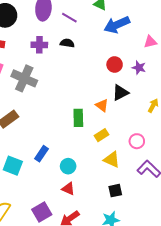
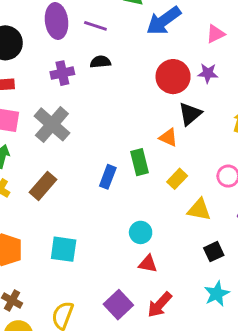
red circle: (115, 64) -> (173, 77), size x1.5
gray cross: (24, 78) -> (52, 124), turned 30
blue rectangle: (41, 154) -> (108, 177), moved

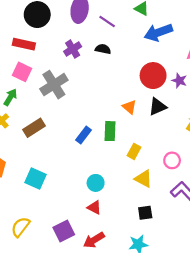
purple cross: (62, 73) -> (73, 49), turned -36
orange triangle: (168, 137) -> (129, 107), moved
yellow rectangle: (177, 179) -> (134, 151), turned -32

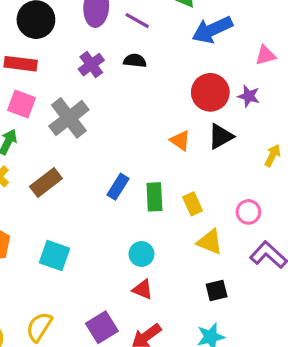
green rectangle: (110, 131) -> (154, 197), moved
yellow rectangle: (134, 151) -> (193, 204), turned -48

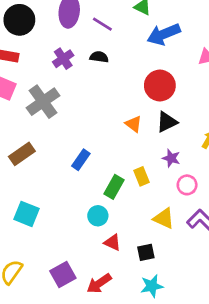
purple star: (249, 96) -> (171, 158), moved
green rectangle: (154, 197) -> (114, 187), moved, turned 30
yellow triangle: (210, 242) -> (164, 218), moved
red triangle: (143, 289) -> (112, 242), moved
black square: (217, 290) -> (146, 252), moved

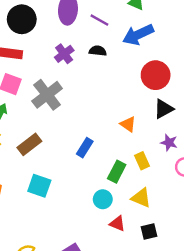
blue arrow: (164, 34) -> (138, 35), moved
orange triangle: (134, 124) -> (128, 124), moved
cyan square: (26, 214) -> (39, 186), moved
yellow triangle: (164, 218) -> (141, 198), moved

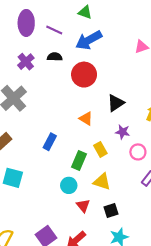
red circle: (156, 75) -> (84, 75), moved
red triangle: (117, 224) -> (83, 206), turned 32

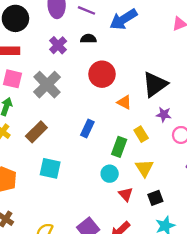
red circle: (84, 75) -> (102, 74), moved
black triangle: (116, 103) -> (155, 84), size x1.4
yellow triangle: (102, 182) -> (144, 168), turned 42

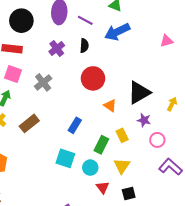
black semicircle: (88, 39) -> (84, 46), turned 88
gray cross: (47, 85) -> (43, 82), size x0.7
cyan square: (50, 168) -> (65, 158), moved

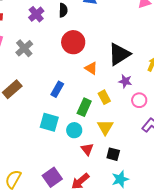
black square: (129, 194) -> (113, 154), turned 32

